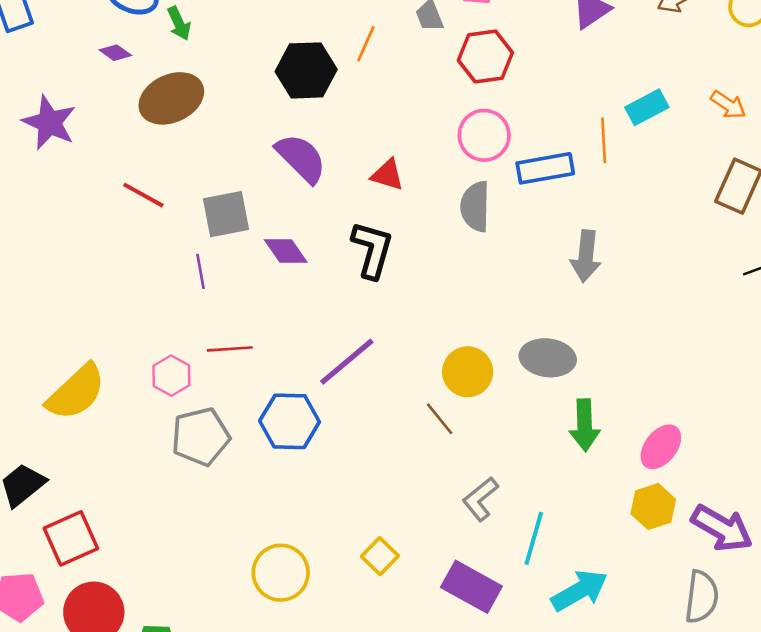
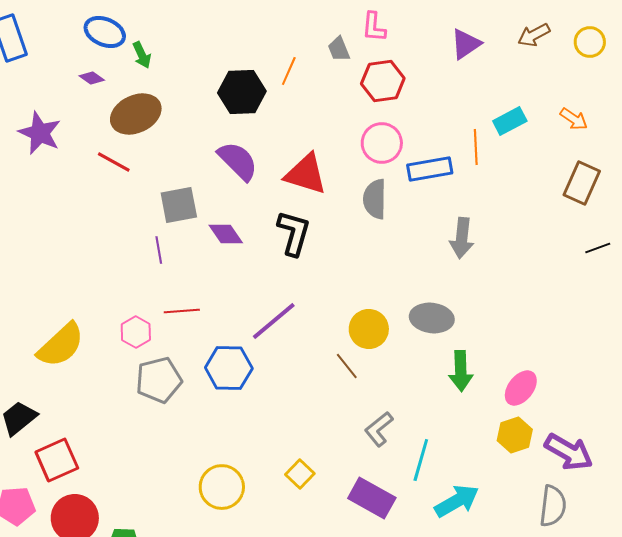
red triangle: (387, 175) -> (306, 174), size x1.6
red line: (143, 195) -> (114, 162), moved

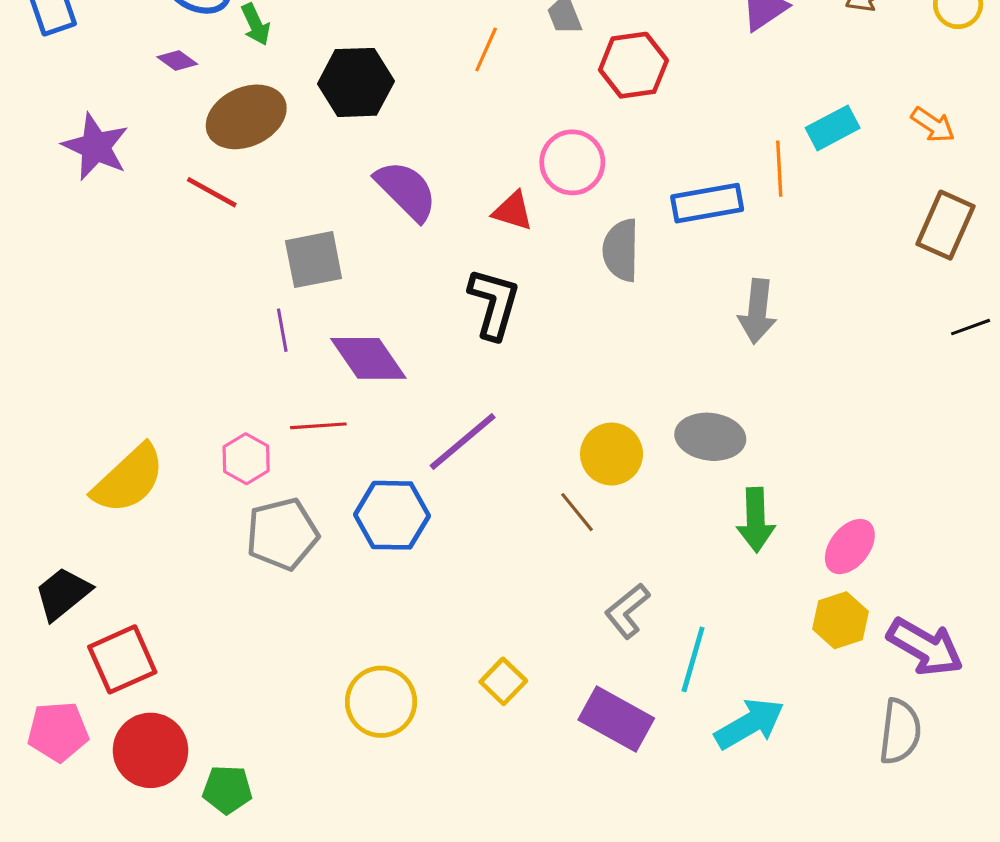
black hexagon: (242, 92) -> (356, 82), moved
pink circle: (382, 143) -> (572, 162), moved
red triangle: (306, 174) -> (513, 211), size x0.6
purple diamond: (226, 234) -> (368, 358), moved, size x1.4

